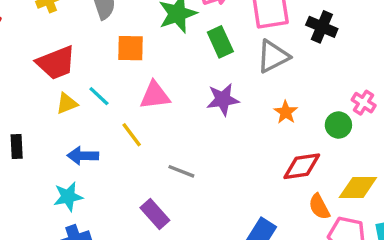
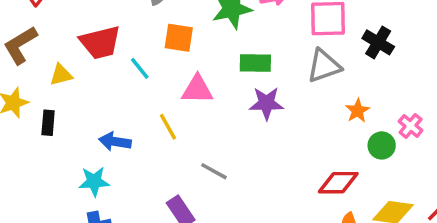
green rectangle: (220, 42) -> (255, 63), moved, turned -72
cyan line: (99, 96) -> (140, 68), moved
yellow triangle: (67, 103) -> (61, 75), moved
orange star: (286, 112) -> (358, 111), moved

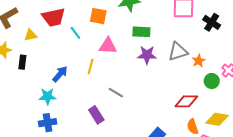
gray triangle: (324, 66) -> (178, 52), moved
yellow line: (168, 127) -> (91, 67), turned 42
blue arrow: (115, 142) -> (60, 74), turned 120

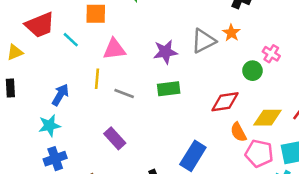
green rectangle: (141, 32) -> (169, 89), moved
orange star: (199, 61) -> (231, 33), moved
gray line: (116, 93) -> (124, 94), moved

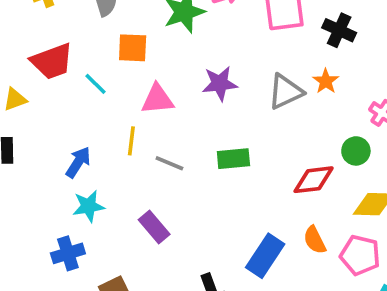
purple star: (165, 52) -> (220, 84), moved
green circle: (252, 71) -> (356, 151), moved
cyan star: (49, 126) -> (89, 206), moved
orange semicircle: (238, 132) -> (315, 240), moved

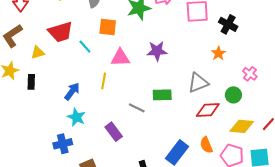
gray triangle: (285, 92) -> (198, 83), moved
gray line: (169, 163) -> (137, 108), moved
cyan star: (89, 206) -> (76, 117), turned 30

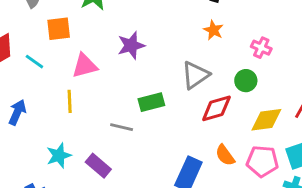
blue arrow: (72, 91) -> (17, 112), moved
cyan star: (76, 117) -> (59, 156), moved, turned -30

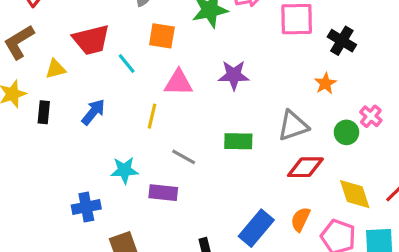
green circle: (246, 81) -> (346, 132), moved
yellow diamond: (266, 120) -> (355, 194), turned 64
gray line: (122, 127) -> (184, 157), moved
orange semicircle: (225, 155) -> (300, 219), turned 45
purple rectangle: (98, 166) -> (163, 193), turned -50

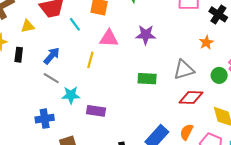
gray line: (184, 157) -> (51, 78), moved

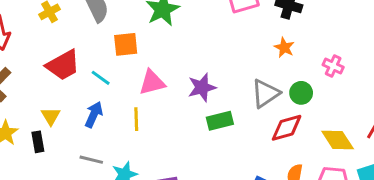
yellow triangle: (28, 26) -> (51, 116), moved, turned -32
purple star: (146, 35) -> (202, 87), moved
blue arrow: (52, 56) -> (94, 115), moved
green circle: (219, 75) -> (301, 93), moved

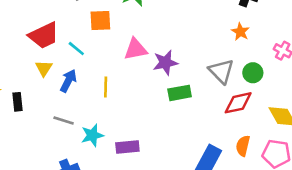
pink triangle: (152, 83) -> (135, 49), moved
gray triangle: (265, 93) -> (221, 71), turned -44
yellow triangle: (51, 116) -> (44, 68), moved

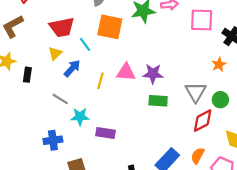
orange square: (100, 20) -> (110, 27), size x1.4
pink triangle: (135, 49) -> (126, 72), moved
red diamond: (238, 103) -> (203, 121), turned -30

